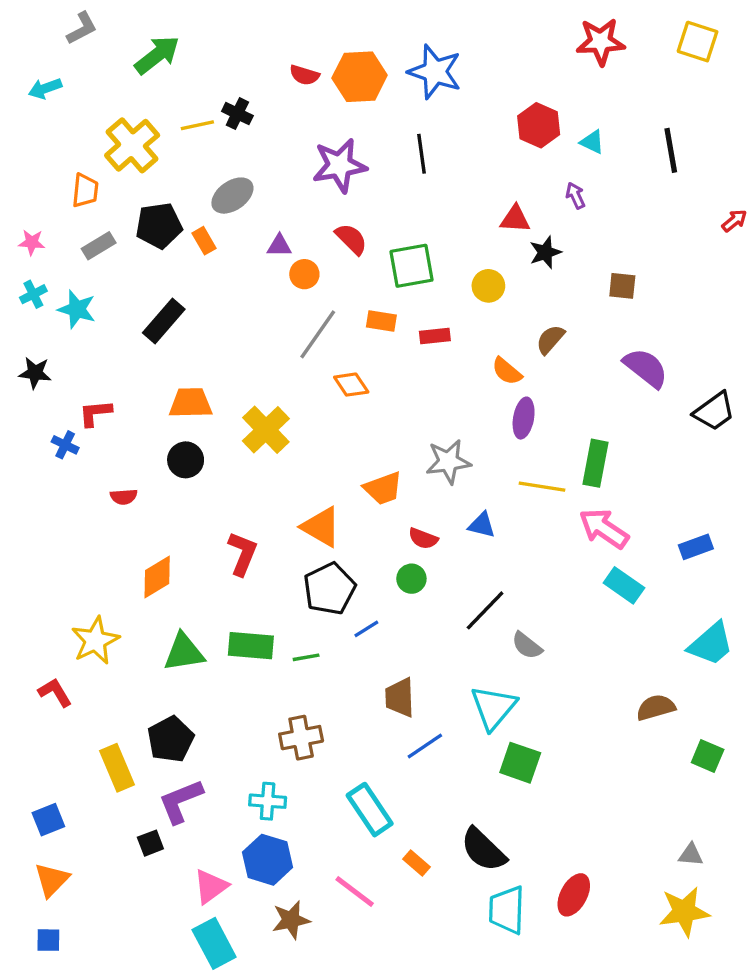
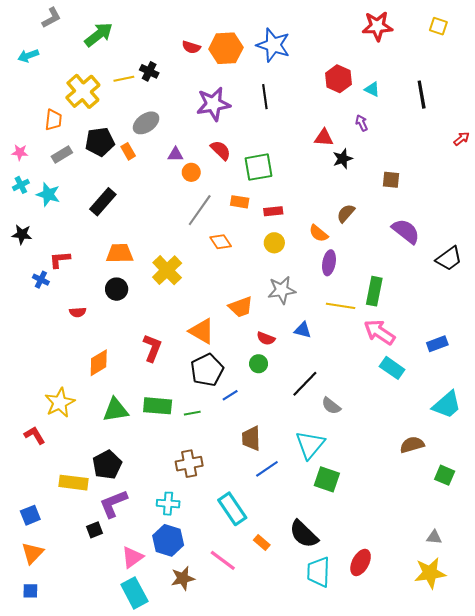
yellow square: (698, 42) -> (438, 26), size x0.7
yellow circle: (488, 286) -> (274, 243), moved
yellow rectangle: (117, 768) -> (73, 483), turned -60

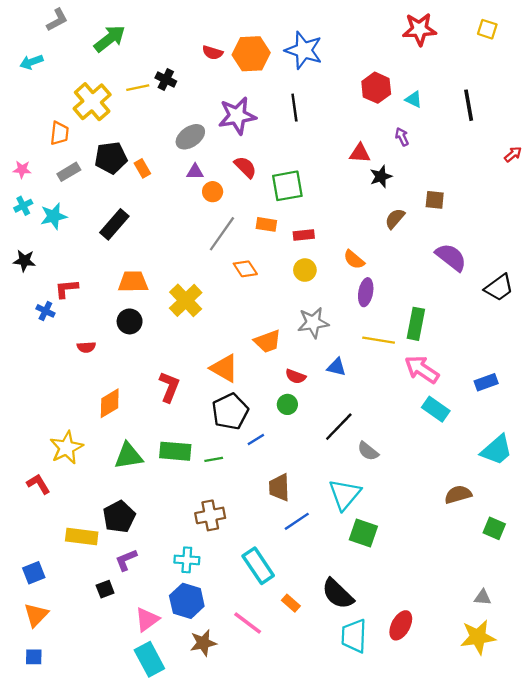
gray ellipse: (146, 123) -> (190, 137), moved
cyan star: (48, 194) -> (54, 216), turned -30
brown semicircle: (346, 213) -> (395, 219), moved
purple L-shape: (113, 504) -> (126, 560), size x0.7

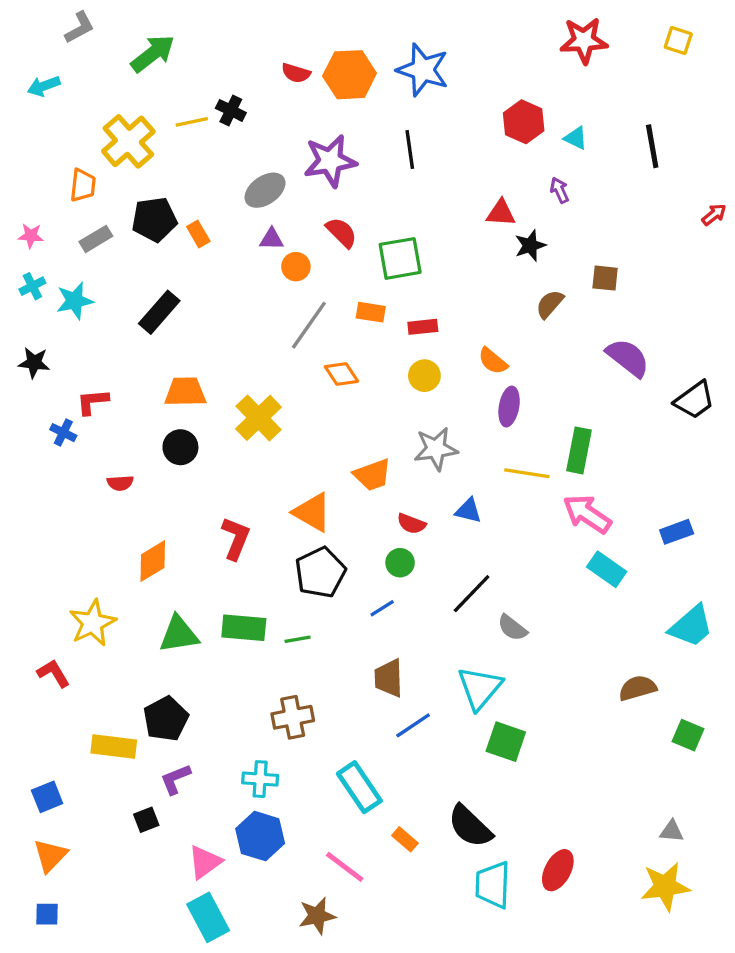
blue line: (256, 440) -> (382, 608), moved
brown star: (203, 643) -> (317, 916), moved

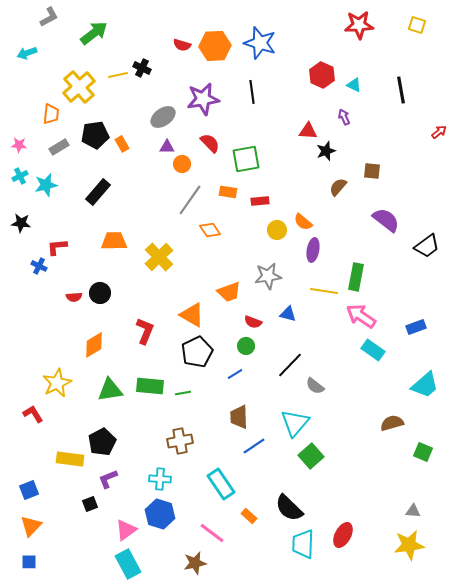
yellow circle: (424, 376) -> (277, 230), moved
black circle: (180, 447) -> (100, 293), moved
green square: (506, 742) -> (311, 456), turned 30

